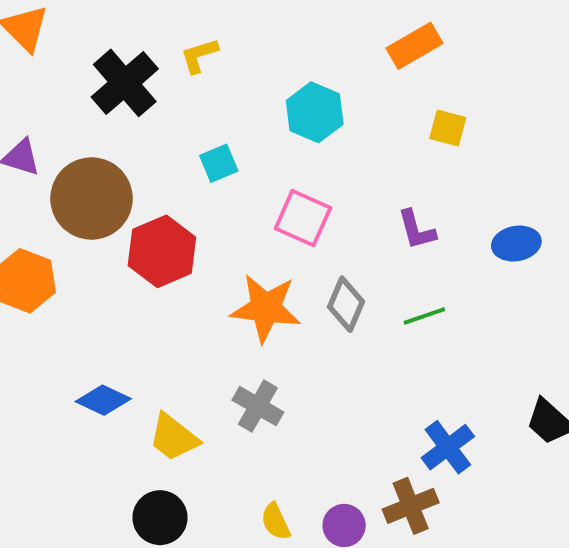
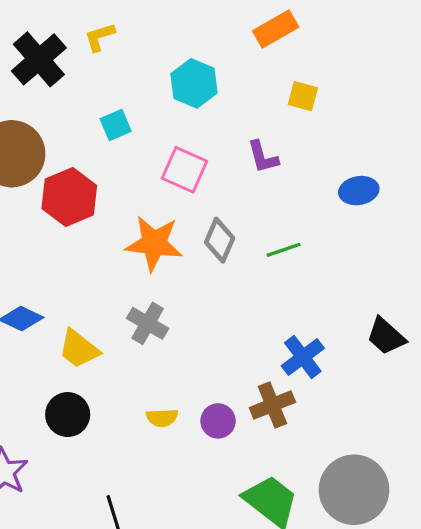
purple L-shape: (417, 230) -> (263, 157), moved
yellow semicircle: (276, 522) -> (162, 418), turned -68

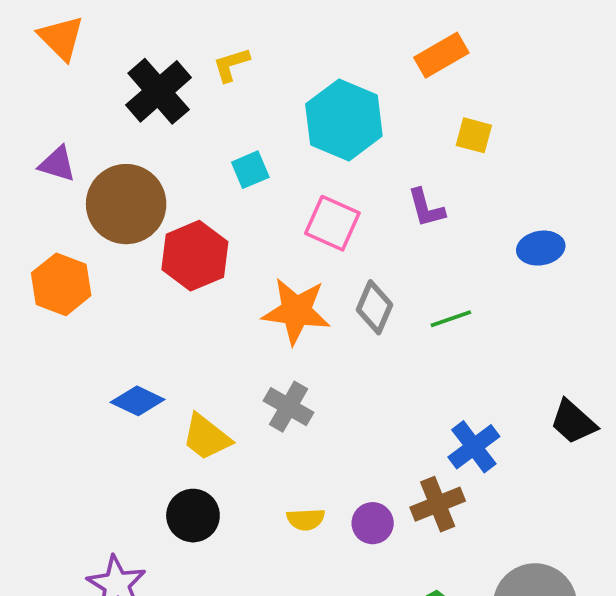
cyan hexagon: (194, 83) -> (344, 120), size x1.4

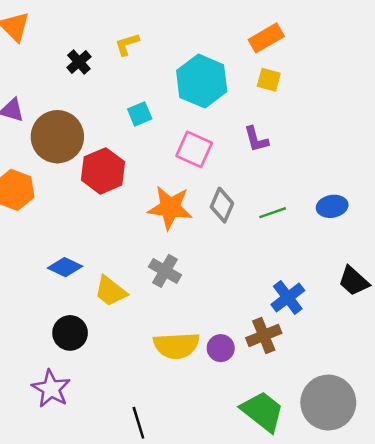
black cross: (159, 91) -> (79, 62), size x0.6
yellow square: (474, 135) -> (269, 80), moved
blue ellipse: (541, 248) -> (332, 206), moved
black circle: (193, 516) -> (70, 333), moved
yellow semicircle: (306, 519) -> (176, 346), size x1.8

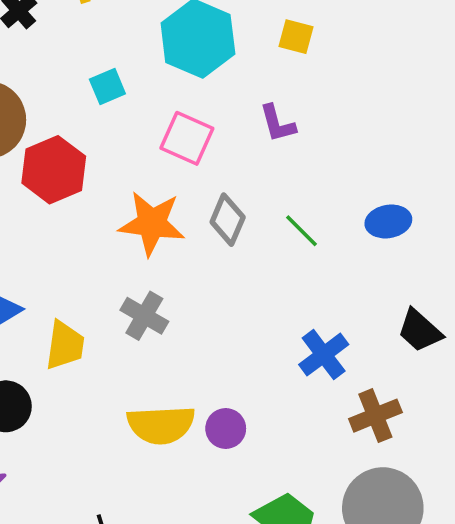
green line: (273, 213) -> (301, 231), turned 64
yellow trapezoid: (111, 291) -> (65, 345), turned -120
brown cross: (264, 335) -> (375, 416), moved

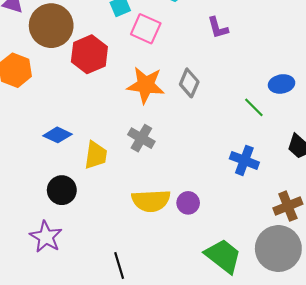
pink square: (187, 138) -> (146, 29), moved
green line: (301, 231) -> (254, 107), moved
blue cross: (324, 355) -> (244, 160), turned -32
brown cross: (375, 416) -> (288, 206), moved

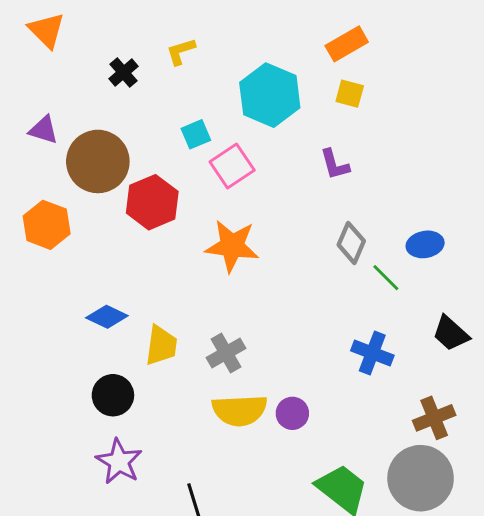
pink square: (146, 29) -> (232, 166), turned 32
gray diamond: (189, 83) -> (351, 243), moved
gray cross: (141, 138) -> (226, 353), moved, turned 30
purple star: (46, 237) -> (119, 462), moved

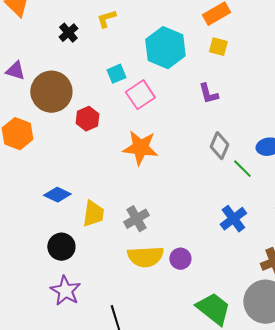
red hexagon: (152, 202) -> (87, 119), size x0.7
blue cross: (372, 353) -> (233, 219), turned 32

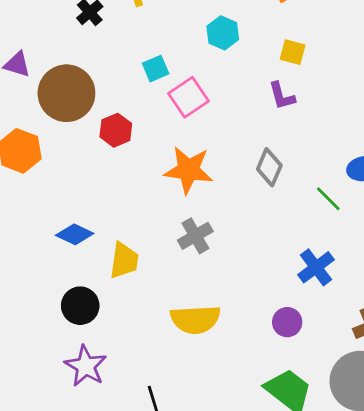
yellow square: (218, 47) -> (293, 52), moved
cyan hexagon: (165, 48) -> (223, 33), size x0.6
gray diamond: (219, 146) -> (269, 167), moved
gray cross: (136, 219) -> (195, 236), moved
purple circle: (180, 259) -> (287, 322), moved

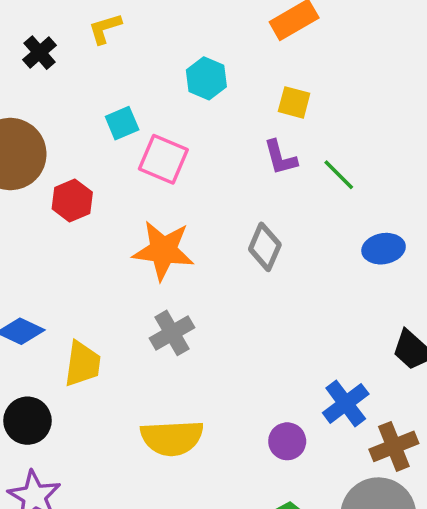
pink square: (188, 97) -> (163, 159), turned -33
green line: (328, 199) -> (339, 175), moved
blue cross: (316, 267) -> (346, 403), moved

